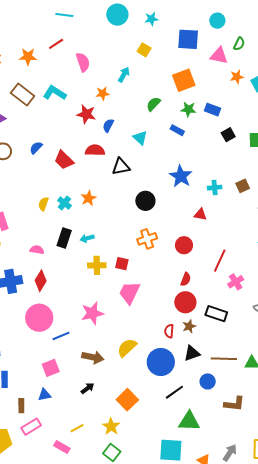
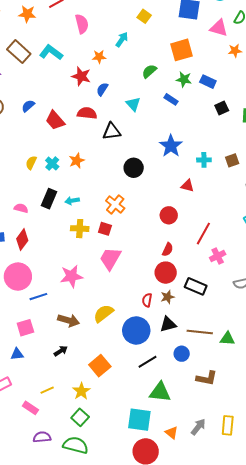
orange cross: (147, 239) -> (115, 204), moved, turned -36

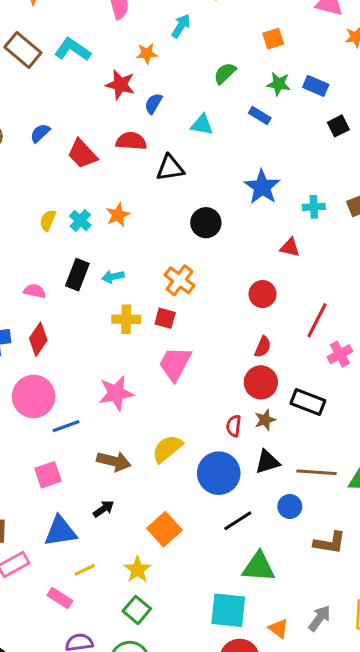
orange square: (181, 50) -> (273, 39), size x0.6
cyan triangle: (133, 104) -> (202, 125), turned -35
blue triangle: (17, 354) -> (60, 531), moved, size x1.6

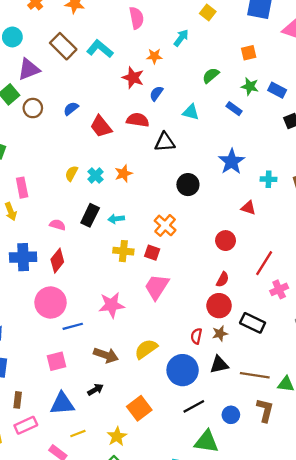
blue circle: (290, 506) -> (231, 415), moved
brown L-shape: (330, 543) -> (265, 410), moved, turned -90

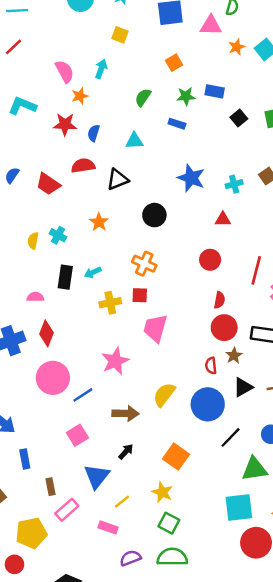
pink semicircle: (136, 18) -> (65, 71), moved
orange star: (123, 174) -> (99, 222), moved
blue triangle: (62, 404) -> (97, 476), turned -30

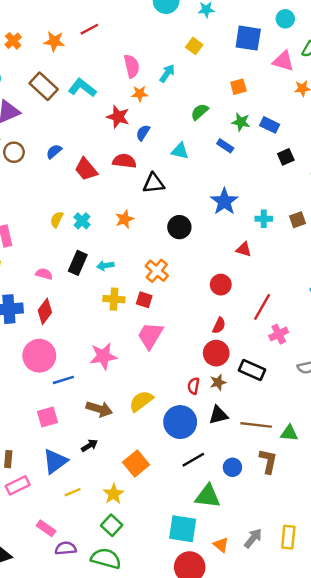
pink rectangle: (108, 527) -> (46, 528), moved

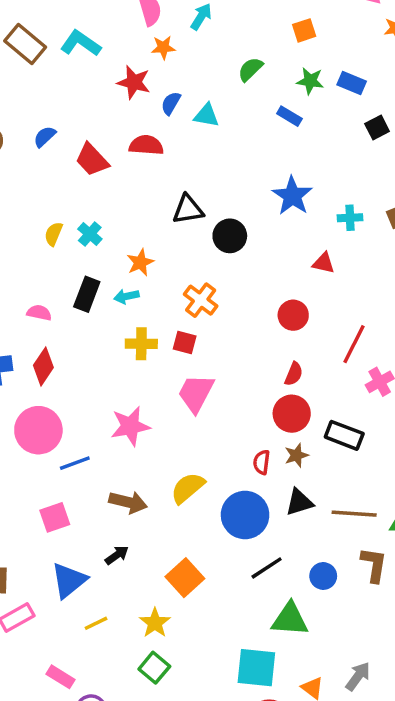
cyan triangle: (180, 151) -> (207, 115), moved
black triangle: (154, 183) -> (188, 210), moved
orange star: (125, 219) -> (140, 262), moved

